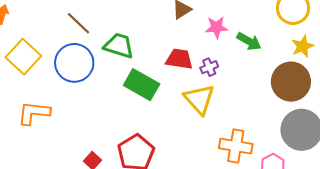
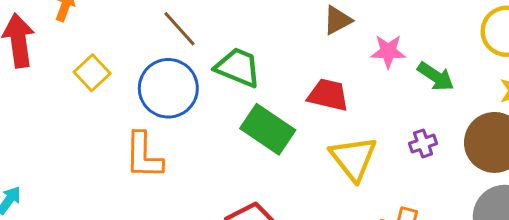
yellow square: (23, 57) -> (92, 73), size x0.7
purple cross: (209, 67) -> (423, 144), moved
orange L-shape: (34, 113) -> (144, 156), moved, turned -100

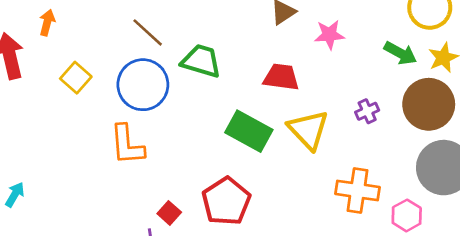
green arrow: (436, 76) -> (400, 53), moved
green rectangle: (268, 129) -> (249, 131), moved

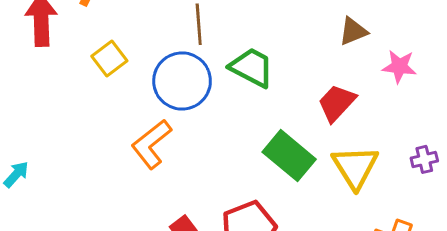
brown line: (148, 32) -> (199, 24), turned 32
red trapezoid: (281, 77) -> (337, 103), turned -66
orange L-shape: (127, 145) -> (151, 144), turned 45

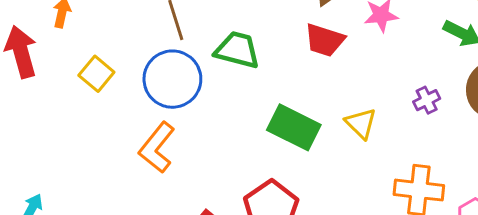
red trapezoid: (337, 103) -> (325, 40), moved, turned -102
yellow triangle: (355, 167) -> (361, 123), size x0.7

